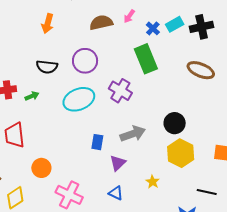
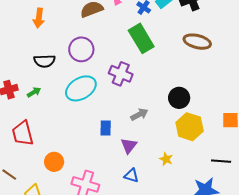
gray arrow: (133, 134) -> (139, 114), size x0.7

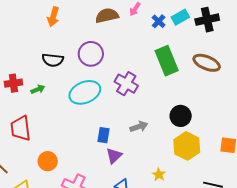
green rectangle: (141, 38) -> (167, 61), moved
purple triangle: (129, 146) -> (114, 156), moved

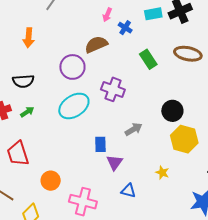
brown semicircle: (107, 16) -> (96, 44), moved
cyan rectangle: (180, 17) -> (153, 14), turned 30
blue cross: (159, 21) -> (125, 28), moved
black semicircle: (53, 60) -> (23, 81), moved
green rectangle: (167, 61) -> (148, 59), size x0.7

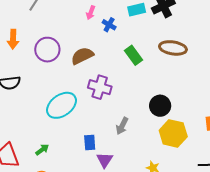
brown semicircle: (96, 44) -> (82, 56), moved
purple circle: (72, 67) -> (47, 50), moved
green arrow: (27, 112) -> (42, 150), moved
gray arrow: (134, 129) -> (122, 126), turned 150

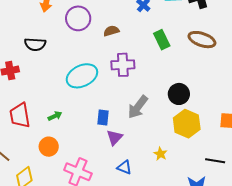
brown semicircle: (82, 56) -> (111, 31), size x0.7
purple cross: (100, 87) -> (123, 65), turned -30
gray arrow: (122, 126) -> (138, 107), size x1.4

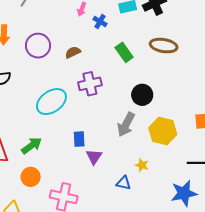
black circle: (179, 94) -> (142, 95), moved
gray arrow: (138, 107) -> (126, 125), moved
green arrow: (55, 116) -> (32, 146), size x1.5
blue triangle: (124, 167) -> (124, 183), moved

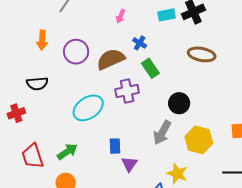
blue cross: (100, 22) -> (140, 43), moved
brown semicircle: (73, 52) -> (111, 59), size x1.8
green rectangle: (124, 52) -> (150, 68), moved
yellow star: (142, 165) -> (177, 174), size x1.5

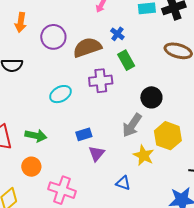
cyan ellipse: (88, 108) -> (61, 94), size x0.7
blue rectangle: (115, 146) -> (84, 134), turned 70
green arrow: (67, 152) -> (36, 136), turned 40
yellow star: (177, 174) -> (144, 155), moved

